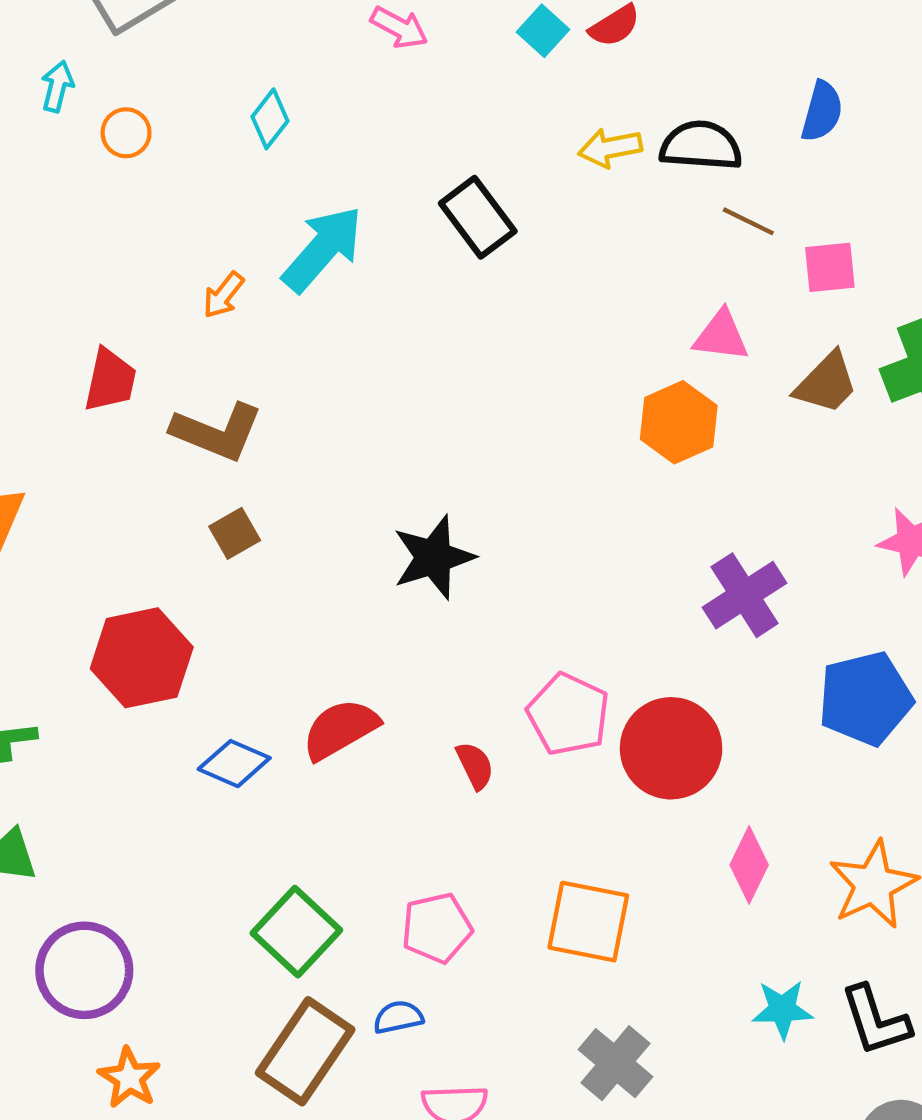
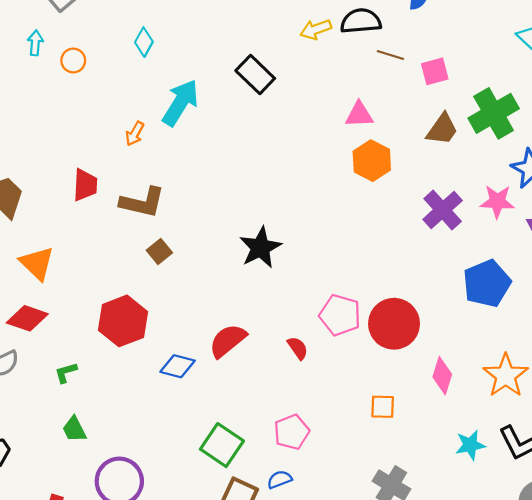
pink triangle: (721, 336) -> (359, 115), moved
purple cross: (744, 595) -> (443, 210), moved
orange square: (588, 922) -> (383, 407), moved, size x0.6

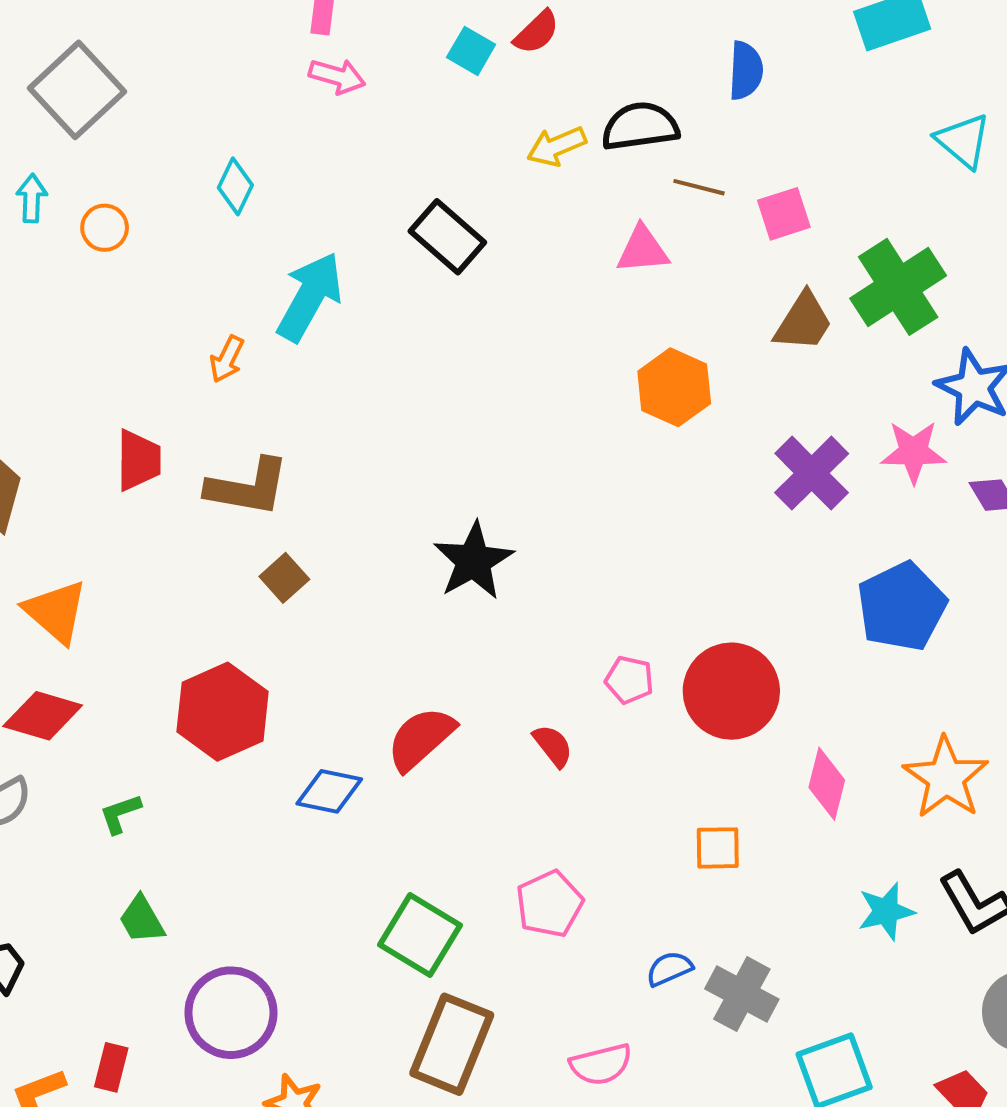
pink triangle: (359, 115) -> (643, 250), moved
pink pentagon: (340, 315) -> (629, 680), size x0.6
blue semicircle: (280, 480) -> (669, 969), moved

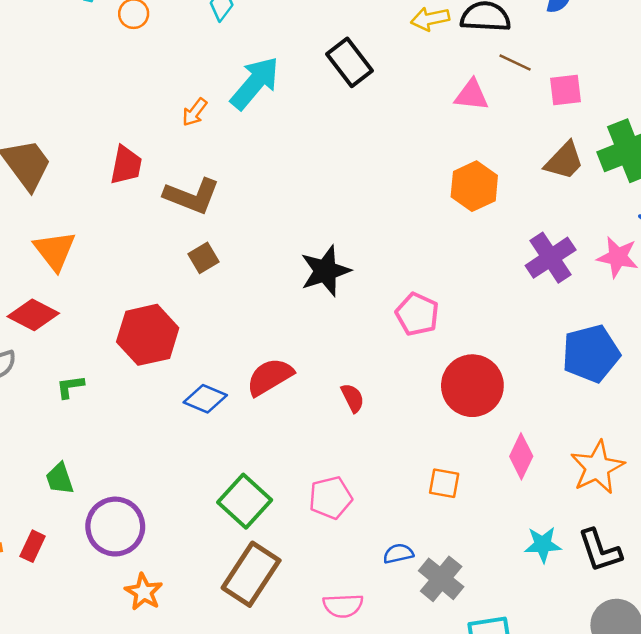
pink pentagon: (629, 680) -> (417, 314), moved, size x1.4
green trapezoid: (142, 920) -> (60, 479), moved

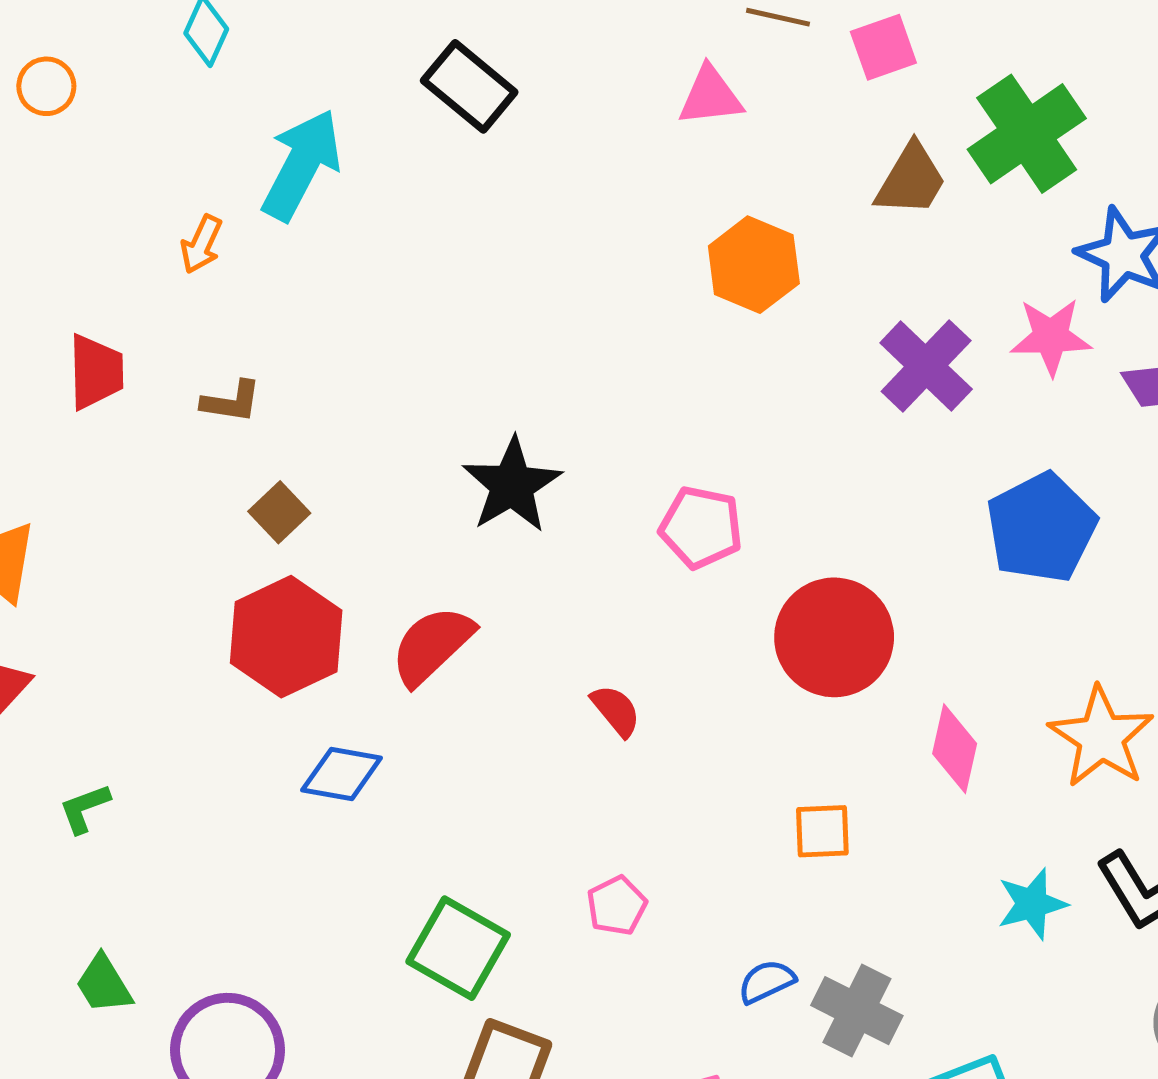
brown L-shape: (192, 196) -> (231, 402), size x0.6
red hexagon: (148, 335) -> (286, 637), moved
red semicircle: (270, 377) -> (432, 645), moved
pink pentagon: (331, 498) -> (617, 906), size x0.7

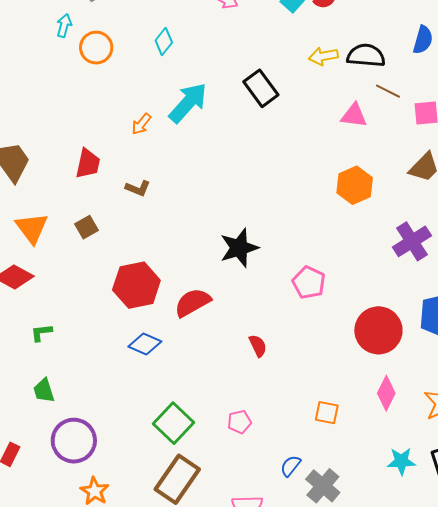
orange circle: (46, 86) -> (96, 48), size x1.4
brown square: (279, 512) -> (87, 227), moved
red circle: (834, 637) -> (378, 330), moved
blue semicircle: (767, 982) -> (290, 466), turned -40
green trapezoid: (104, 984) -> (44, 391), moved

